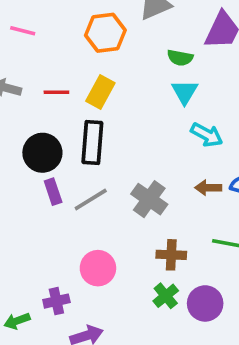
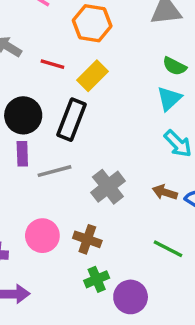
orange hexagon: (105, 33) -> (92, 23), moved
brown cross: (171, 255) -> (87, 239), moved

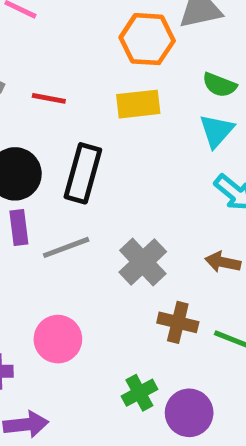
orange hexagon: (92, 23) -> (147, 39), moved
yellow rectangle: (93, 76) -> (138, 104), moved, turned 44
brown cross: (87, 239) -> (178, 322), moved

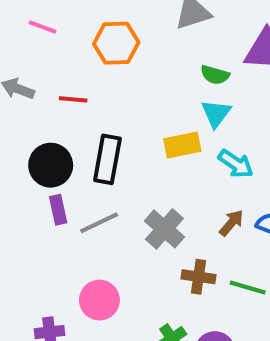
orange hexagon: (147, 39) -> (116, 43), moved
yellow rectangle: (138, 104) -> (182, 145), moved
brown arrow: (223, 262) -> (231, 223), turned 124

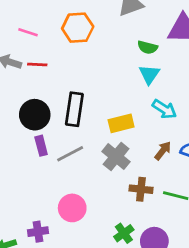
pink line: (42, 27) -> (28, 32), moved
red line: (73, 99) -> (37, 65), moved
yellow rectangle: (182, 145) -> (121, 123), moved

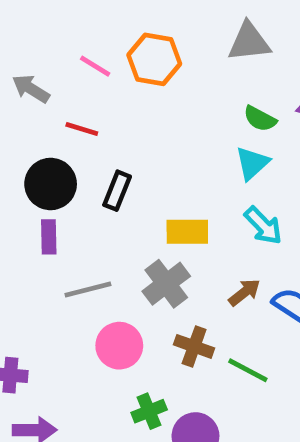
pink line: (28, 32) -> (95, 66), moved
red line: (37, 65) -> (82, 129), moved
black rectangle: (74, 109) -> (117, 191), size x0.7
gray line: (70, 154) -> (88, 289), moved
pink circle: (72, 208) -> (119, 346), moved

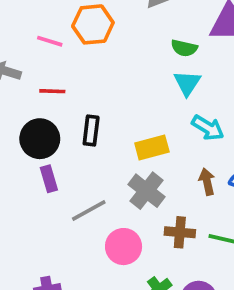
brown arrow: (244, 292) -> (207, 182), turned -50

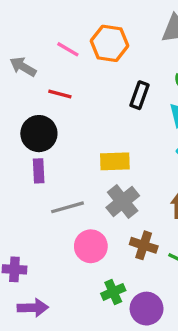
black rectangle: (91, 130) -> (140, 95), moved
yellow rectangle: (152, 147) -> (115, 161), moved

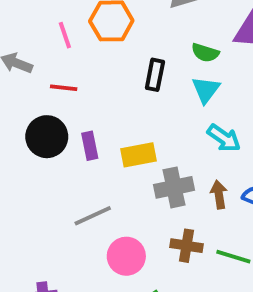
pink line: (68, 49) -> (65, 35), turned 50
purple rectangle: (39, 171) -> (90, 146), moved
gray cross: (123, 202) -> (174, 187), moved, turned 36

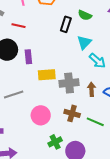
green semicircle: (205, 53) -> (85, 15), moved
cyan triangle: (206, 90) -> (84, 42), moved
yellow rectangle: (139, 155) -> (47, 75), moved
gray line: (93, 216) -> (14, 95), moved

